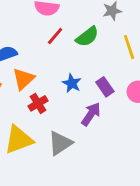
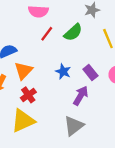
red cross: (38, 103) -> (28, 95), moved
gray triangle: (60, 143) -> (74, 126), moved

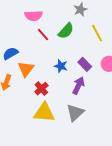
red line: (47, 34) -> (43, 35), turned -72
red cross: (28, 95) -> (41, 89), moved
yellow triangle: (23, 121) -> (44, 113), moved, turned 35

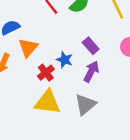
purple rectangle: (85, 64) -> (91, 46), moved
blue star: (61, 66) -> (65, 60), moved

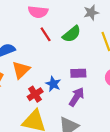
purple rectangle: (91, 46) -> (78, 73), turned -56

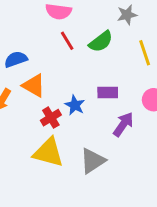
orange triangle: (21, 70) -> (34, 86), turned -48
purple arrow: (77, 97) -> (123, 124), moved

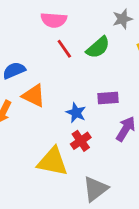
red cross: (51, 118) -> (81, 141), moved
gray triangle: (93, 161) -> (95, 189), moved

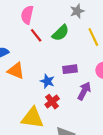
pink semicircle: (54, 20) -> (27, 15), turned 102

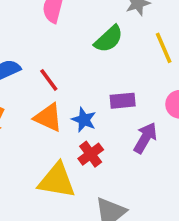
red line: (36, 35) -> (49, 80), moved
orange triangle: (16, 71) -> (48, 117), moved

